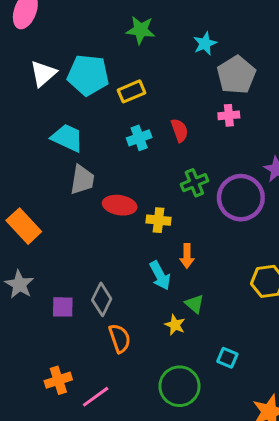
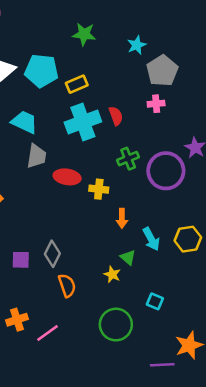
cyan cross: (139, 138) -> (83, 122), size x1.8
cyan arrow: (160, 275) -> (151, 239), moved

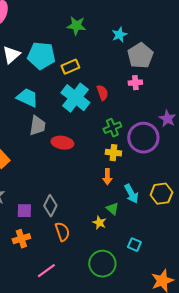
cyan cross: (83, 122) -> (75, 98), turned -32
yellow cross: (99, 189) -> (113, 153), moved
orange cross: (17, 320) -> (21, 239), moved

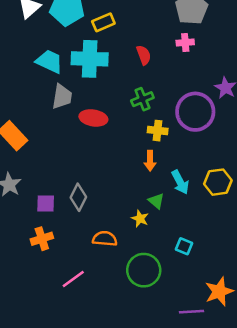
cyan cross: (75, 98) -> (90, 59), moved, turned -36
green cross: (112, 128) -> (142, 99), moved
orange semicircle: (62, 232) -> (105, 239), moved, turned -66

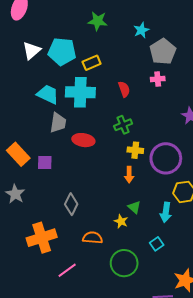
purple circle: (195, 112) -> (166, 158), moved
cyan arrow: (180, 182) -> (166, 212), moved, turned 36
purple square: (46, 203) -> (45, 162), moved
orange cross: (42, 239) -> (42, 238), size x1.6
cyan square: (184, 246) -> (157, 244), turned 32

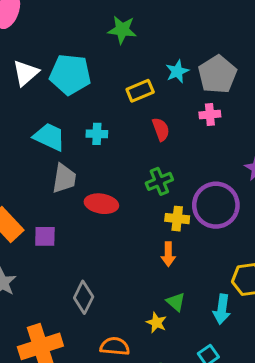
cyan star: (141, 30) -> (177, 71), moved
yellow rectangle: (92, 63) -> (140, 91), moved
cyan cross: (80, 92) -> (97, 134), size x0.5
purple circle: (166, 158) -> (216, 205), moved

